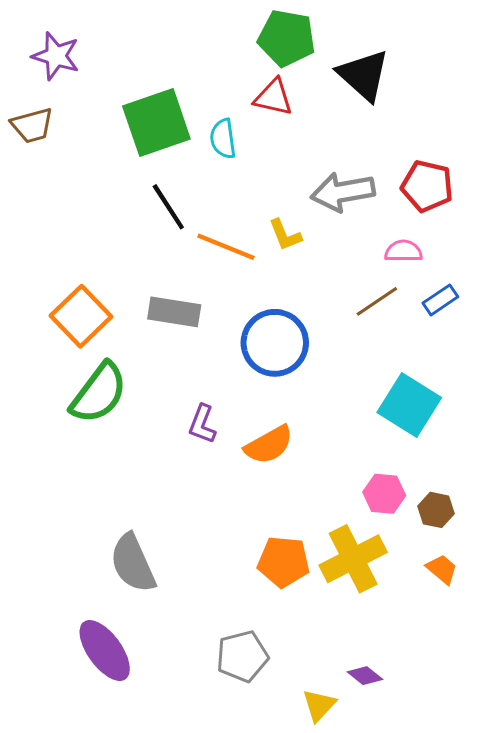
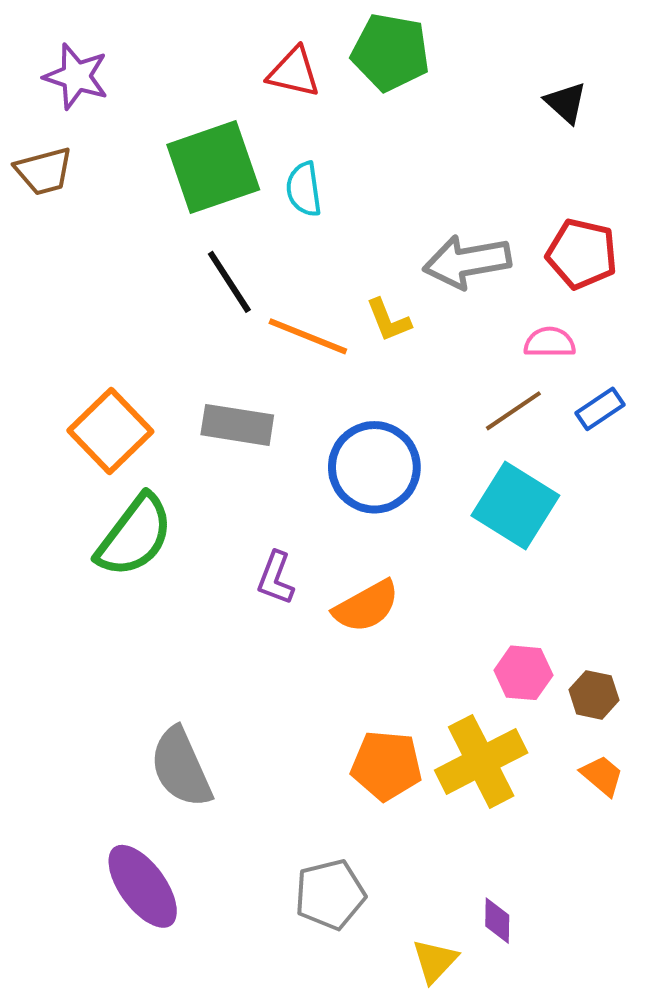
black triangle: (363, 75) -> (566, 103), moved, size x0.6
red triangle: (273, 97) -> (294, 72), moved
cyan square: (409, 405) -> (515, 506), moved
purple diamond: (365, 676) -> (497, 921), turned 52

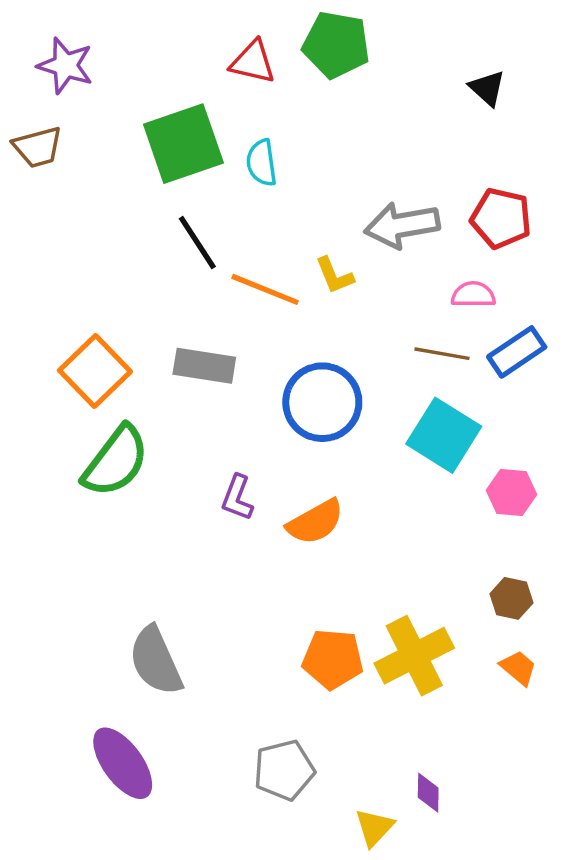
blue rectangle: (600, 409) -> (517, 352), size x1.4
brown line: (513, 411) -> (442, 354), turned 44
pink hexagon: (523, 673) -> (511, 492), moved

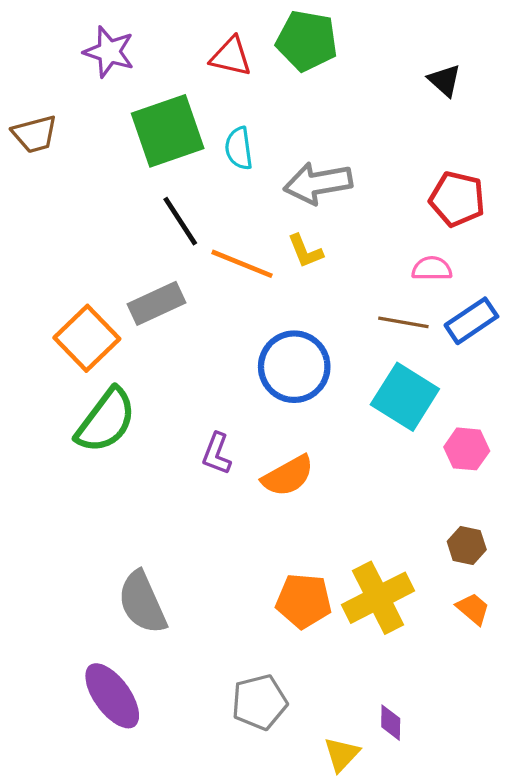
purple star: (65, 66) -> (109, 52), moved
gray arrow: (402, 225) -> (318, 183), moved
gray rectangle: (204, 366) -> (157, 303), moved, turned -34

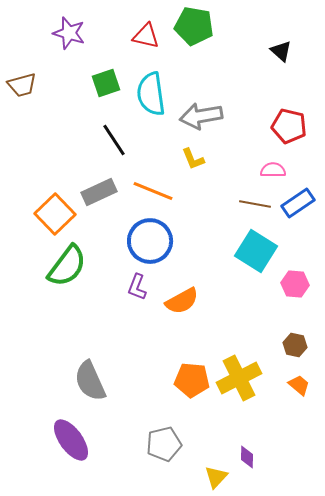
green square: (168, 131) -> (106, 83), size x0.6
cyan semicircle: (239, 148) -> (151, 94), size x1.6
orange line: (242, 264) -> (153, 191), moved
blue circle: (294, 367) -> (150, 241), moved

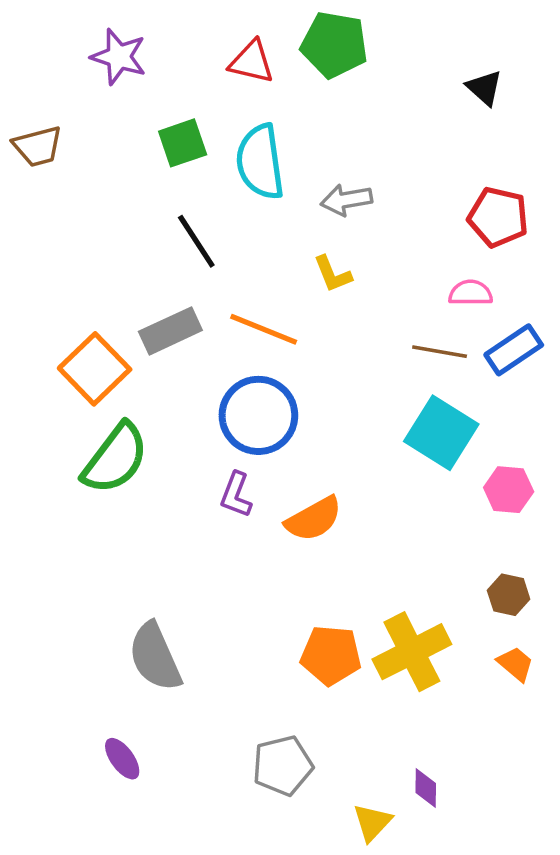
gray arrow: (201, 116) -> (346, 200), size x0.7
purple ellipse: (71, 440) -> (122, 759), size x0.6

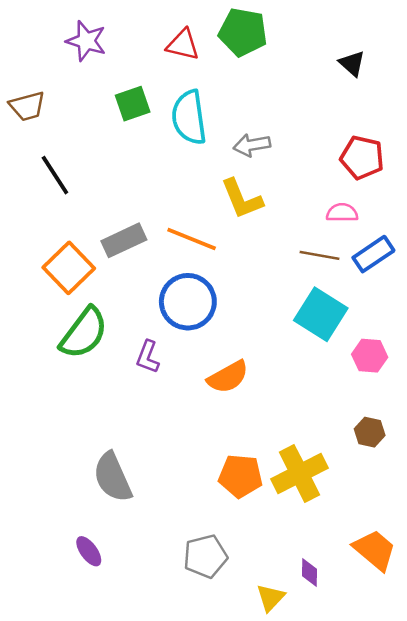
black line: (196, 241) -> (55, 175), moved
yellow L-shape: (333, 274) -> (242, 199), size x1.5
purple L-shape: (236, 495) -> (148, 357), moved
orange trapezoid: (515, 664) -> (375, 550), moved, size x1.6

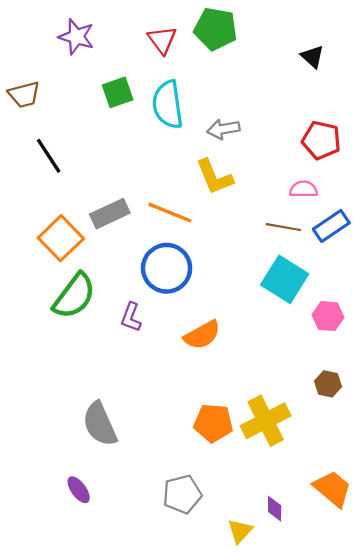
red triangle: (183, 45) -> (162, 40), turned 40

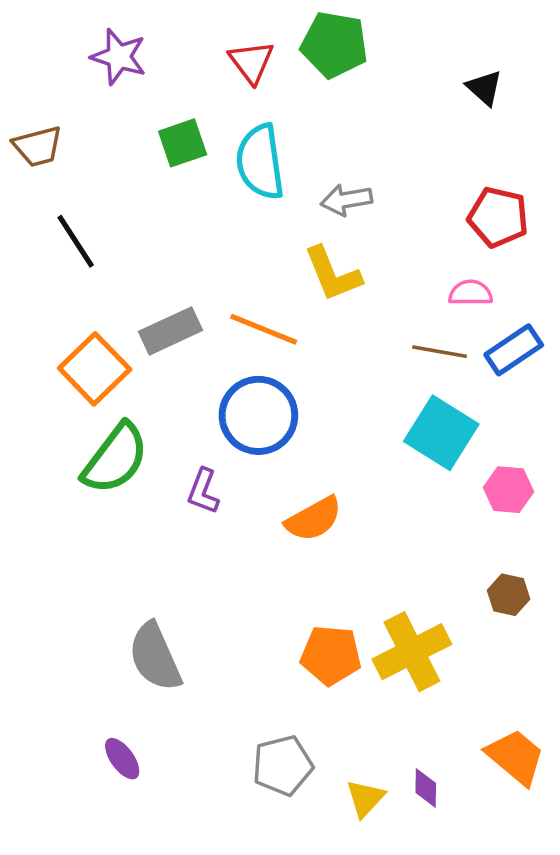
yellow triangle: (240, 531) -> (365, 798), moved

